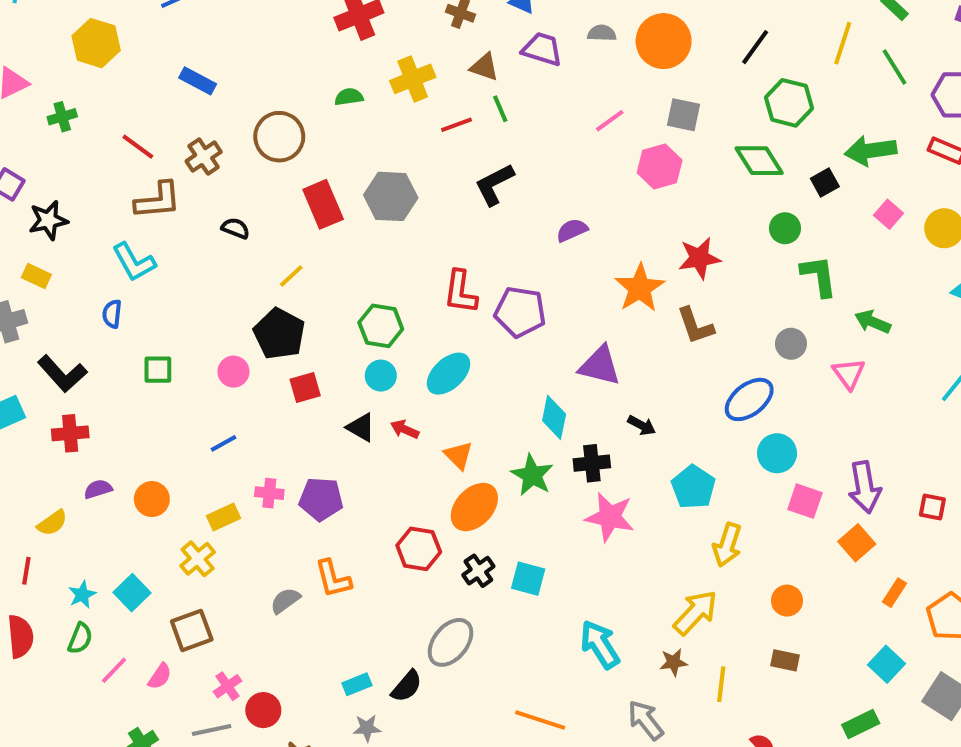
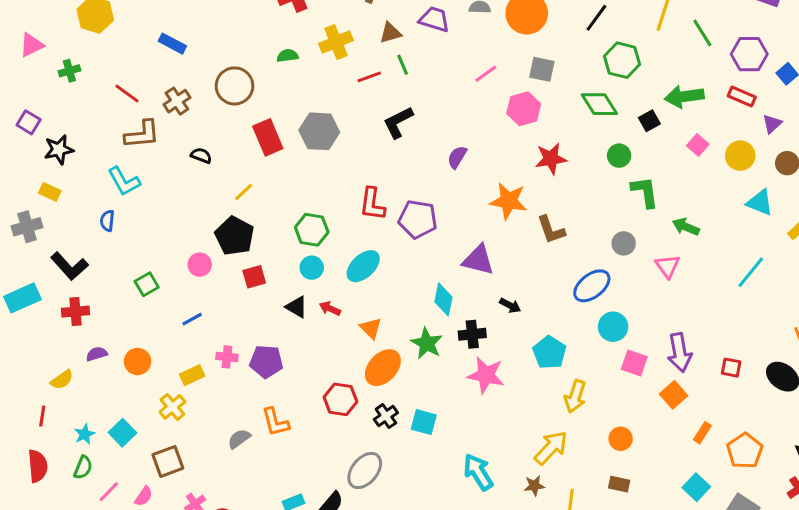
brown triangle: (484, 67) -> (390, 33), turned -35
purple semicircle: (572, 230) -> (457, 157), turned -35
red star: (699, 258) -> (551, 159), moved
orange star: (640, 288) -> (509, 201), turned -30
green square: (158, 370) -> (147, 284), moved, turned -30

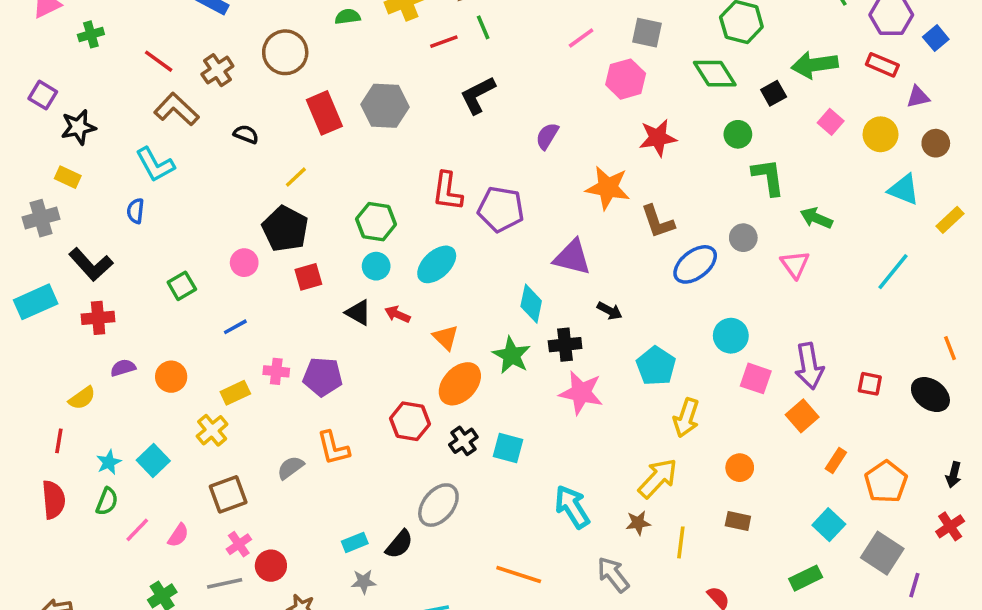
purple triangle: (772, 124) -> (918, 97), turned 30
brown L-shape: (142, 134) -> (176, 109), turned -132
blue ellipse: (592, 286) -> (695, 264), moved
brown square: (168, 461) -> (228, 494), moved

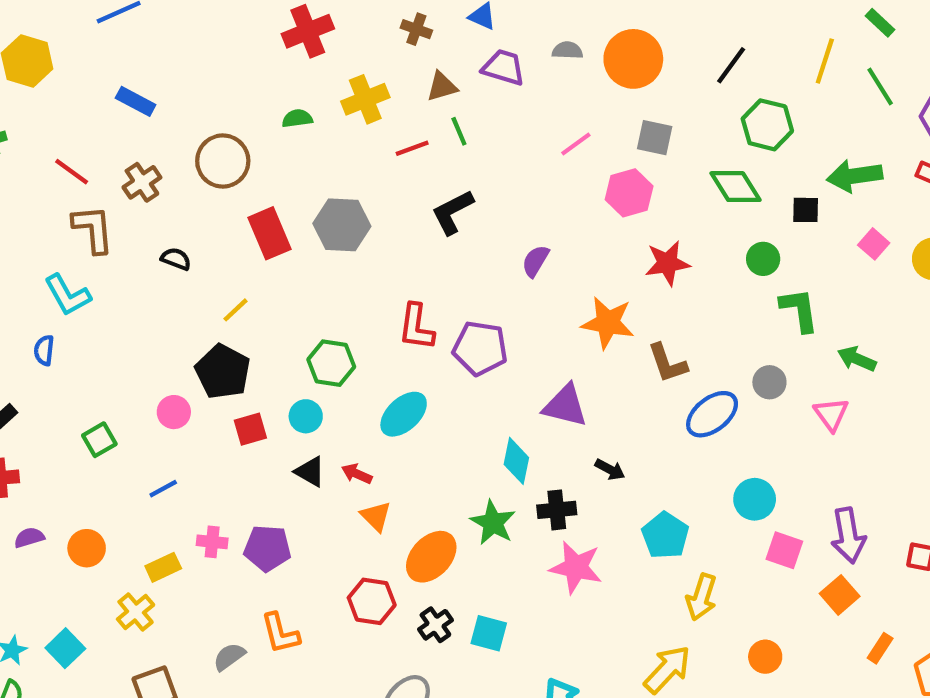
black square: (774, 93) -> (806, 210), turned 30
brown L-shape: (176, 109) -> (93, 229), turned 42
cyan circle: (376, 266) -> (306, 416), moved
orange triangle: (446, 337) -> (376, 516), moved

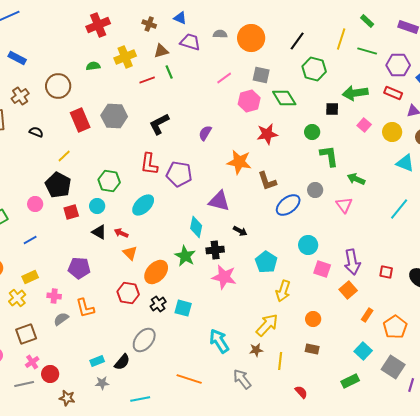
green line: (880, 87) -> (367, 51), turned -42
green diamond: (735, 187) -> (284, 98), moved
black L-shape: (453, 212) -> (159, 124), moved
pink cross: (212, 542) -> (54, 296), moved

